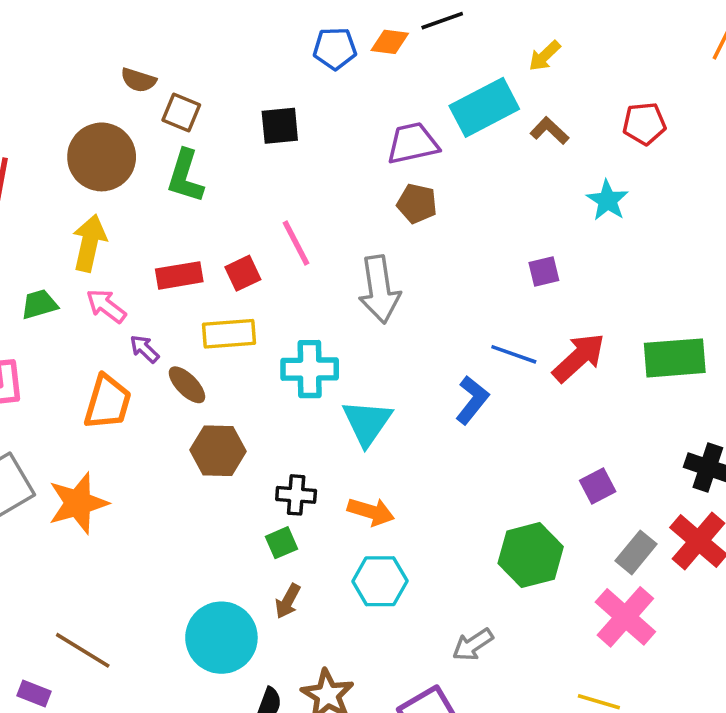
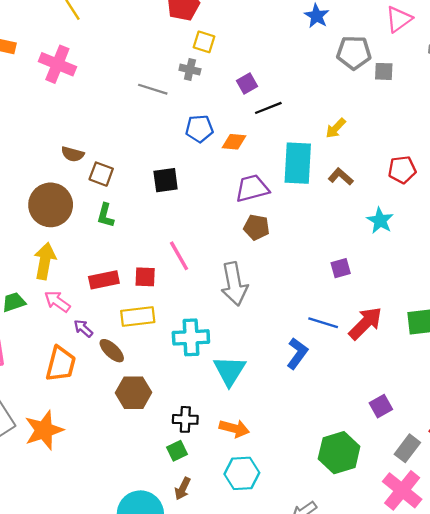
orange diamond: (390, 42) -> (234, 142), moved
cyan rectangle: (484, 107) -> (298, 163), turned -57
green L-shape: (185, 176) -> (105, 215), size x0.7
red square: (243, 273) -> (145, 277), turned 30

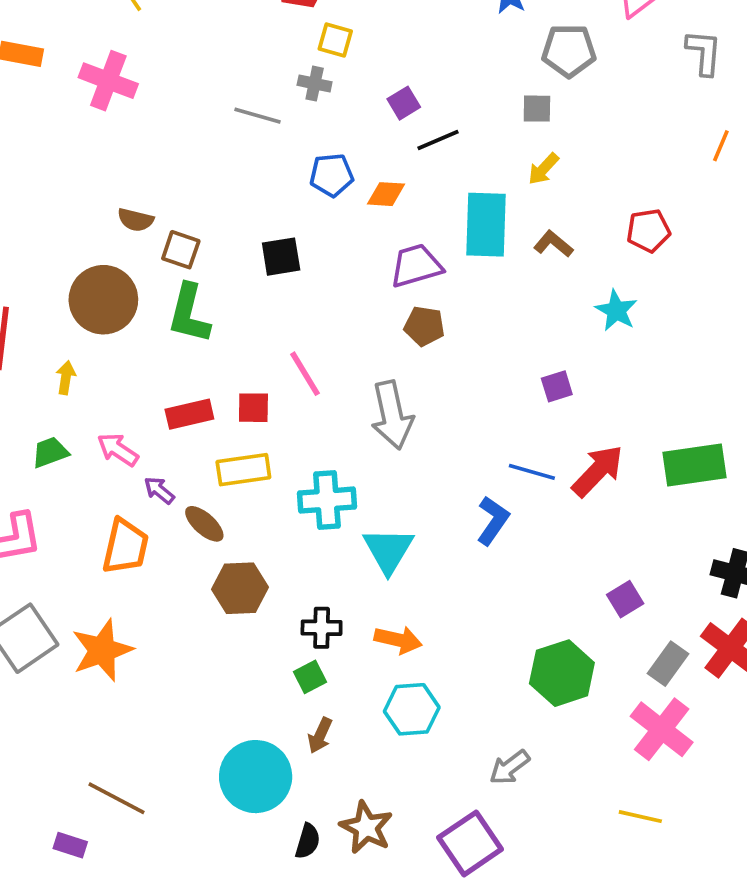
gray square: (384, 71) -> (537, 109), moved
green L-shape: (105, 215) -> (189, 314), size x1.6
yellow arrow: (45, 261) -> (66, 378), moved, size x0.6

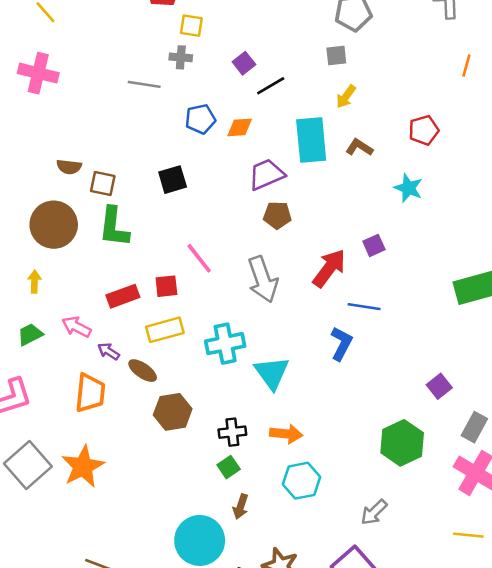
red arrow: (598, 471) -> (329, 268), moved

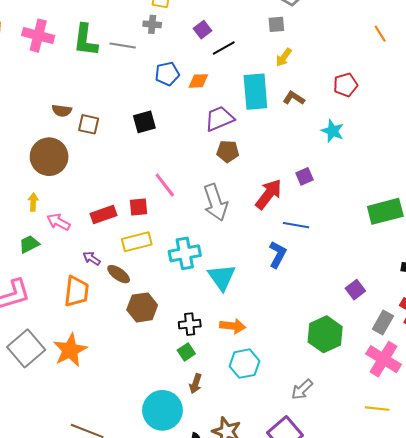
orange line: (466, 65) -> (380, 34), turned -48
green L-shape: (114, 227) -> (85, 40), moved
pink arrow: (76, 327) -> (58, 222), moved

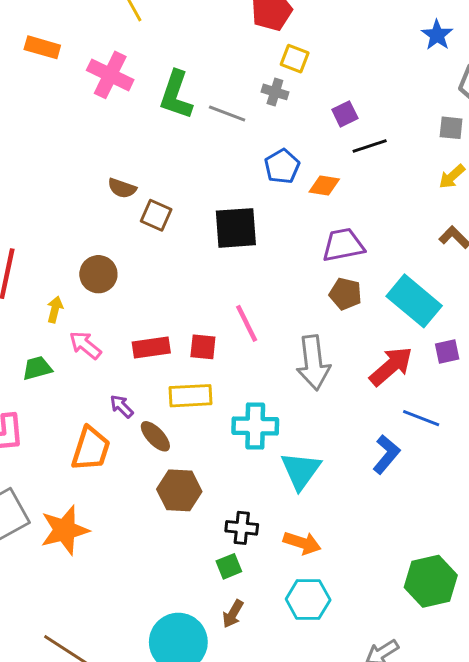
blue pentagon: (167, 74) -> (282, 166), turned -30
cyan rectangle: (255, 92) -> (414, 301), moved, turned -57
black square: (144, 122) -> (236, 228), size x1.4
brown circle: (49, 157) -> (98, 274), moved, size x0.7

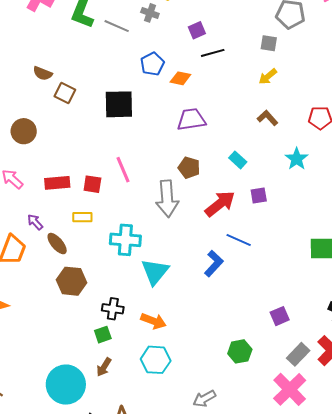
brown pentagon: (346, 294) -> (189, 168), moved
cyan rectangle: (414, 301) -> (238, 160), size x0.5
yellow rectangle: (191, 396) -> (82, 217), size x0.7
green hexagon: (431, 581) -> (240, 351), size x0.7

